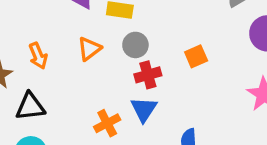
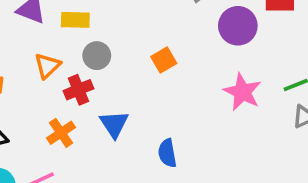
red cross: (148, 75) -> (78, 90), moved
orange cross: (107, 123) -> (61, 133), moved

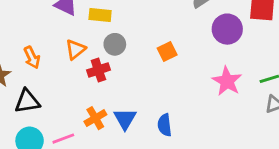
blue triangle: (114, 124) -> (125, 119), moved
orange cross: (61, 133) -> (95, 118), moved

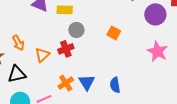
orange triangle: (75, 49) -> (42, 55), moved
orange square: (167, 52) -> (114, 33), turned -32

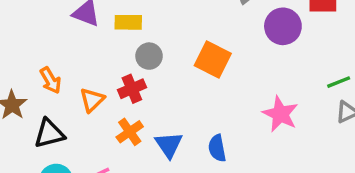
orange square: (114, 33) -> (213, 60), size x1.5
pink star: (157, 51) -> (280, 114), moved
orange cross: (66, 83) -> (130, 132), moved

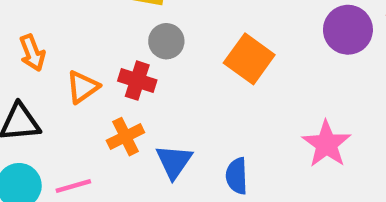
red cross: (132, 89) -> (137, 81), turned 32

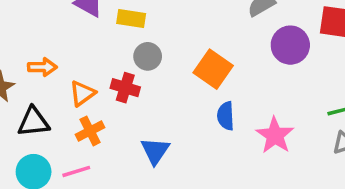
orange arrow: (32, 53) -> (42, 67), turned -68
orange cross: (125, 137) -> (90, 131), moved
blue semicircle: (237, 176) -> (226, 116), moved

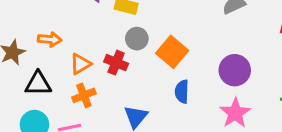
purple circle: (290, 45) -> (235, 70), moved
orange square: (213, 69) -> (172, 52), moved
blue semicircle: (226, 116) -> (182, 92), moved

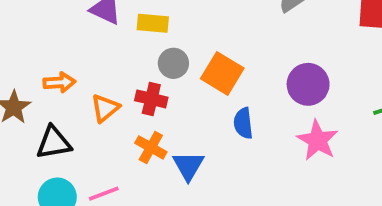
orange cross: (84, 95) -> (151, 147), moved, turned -30

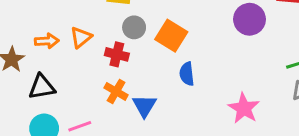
purple circle: (308, 84) -> (250, 19), moved
orange triangle: (105, 108) -> (81, 37), moved
pink star: (318, 140) -> (244, 108), moved

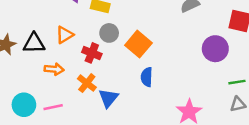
purple circle: (250, 19) -> (215, 49), moved
orange arrow: (47, 41) -> (54, 69), moved
black triangle: (42, 87) -> (34, 43), moved

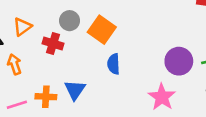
purple circle: (215, 49) -> (179, 61), moved
orange arrow: (54, 69) -> (14, 64), turned -108
orange cross: (87, 83) -> (46, 97), moved, turned -30

